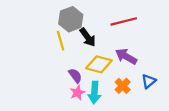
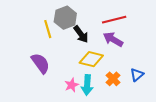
yellow line: (61, 41) -> (48, 29), moved
purple arrow: (126, 56) -> (113, 39), moved
purple semicircle: (75, 76) -> (40, 63), moved, size x1.5

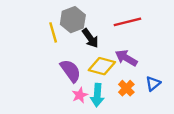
purple arrow: (113, 39) -> (126, 58), moved
purple semicircle: (40, 63) -> (70, 71), moved

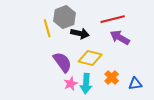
black arrow: (90, 38) -> (80, 33), turned -42
purple arrow: (126, 58) -> (120, 38), moved
blue triangle: (153, 84) -> (135, 84), moved, turned 32

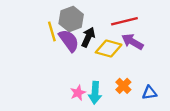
black arrow: (80, 33) -> (88, 37), turned -78
yellow diamond: (90, 58) -> (109, 48), moved
purple semicircle: (62, 62) -> (69, 41), moved

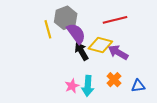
black arrow: (88, 37) -> (81, 51), moved, turned -54
purple semicircle: (69, 41) -> (76, 33), moved
purple arrow: (132, 42) -> (118, 52), moved

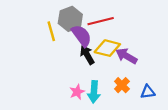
red line: (115, 20) -> (101, 21), moved

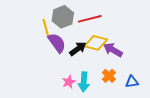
purple semicircle: (82, 36) -> (57, 43), moved
black arrow: (87, 55) -> (78, 49), turned 84

